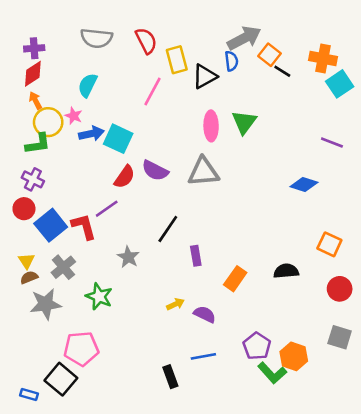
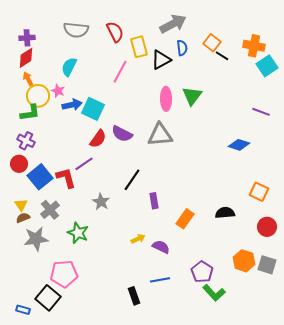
gray arrow: (244, 38) -> (173, 24), moved
orange hexagon: (294, 356) -> (244, 261), moved

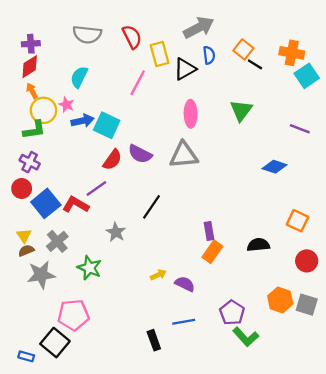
green triangle: (192, 96) -> (241, 110), moved
red L-shape: (66, 178) -> (76, 205), turned -45
purple rectangle: (154, 201) -> (209, 231), moved

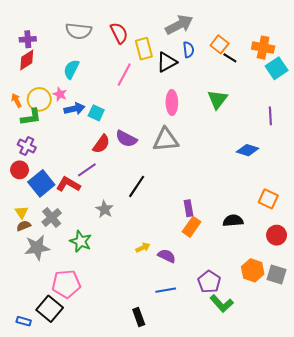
orange arrow: (32, 91) -> (16, 100), moved
cyan square: (107, 125) -> (96, 113), size x0.7
purple line: (300, 129) -> (270, 116), turned 66
black rectangle: (154, 340) -> (139, 317), moved

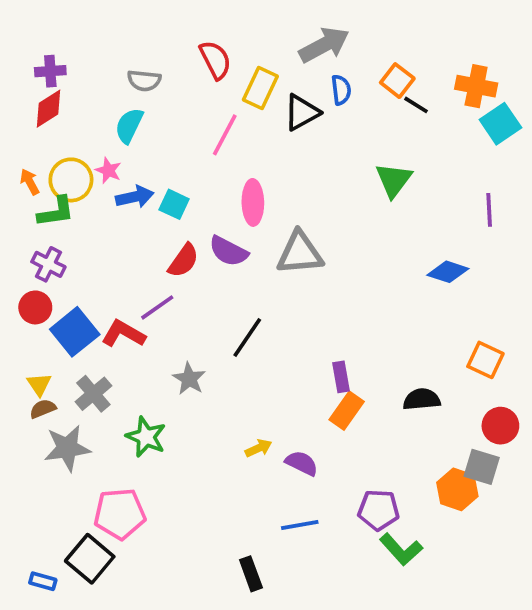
gray semicircle: (79, 31) -> (144, 81), moved, size x0.7
yellow rectangle: (144, 49) -> (260, 88), turned 40
pink ellipse: (172, 102) -> (253, 202), moved
gray square: (277, 275) -> (482, 467), moved
purple pentagon: (209, 282) -> (379, 510), turned -30

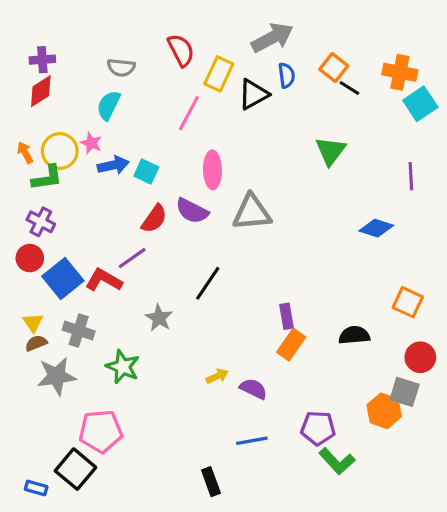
gray cross: (93, 394) -> (79, 330), turned -32

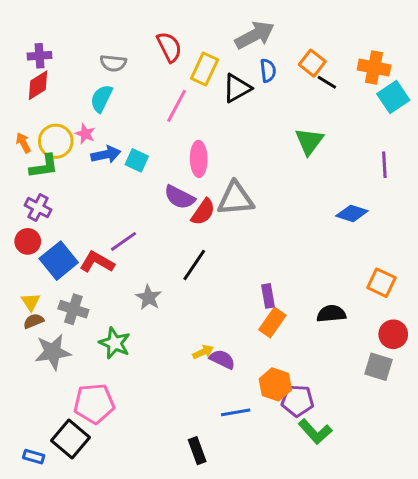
red semicircle: (154, 219) -> (203, 212), moved
purple semicircle: (253, 389) -> (222, 359), moved
orange hexagon: (384, 411) -> (275, 384), moved

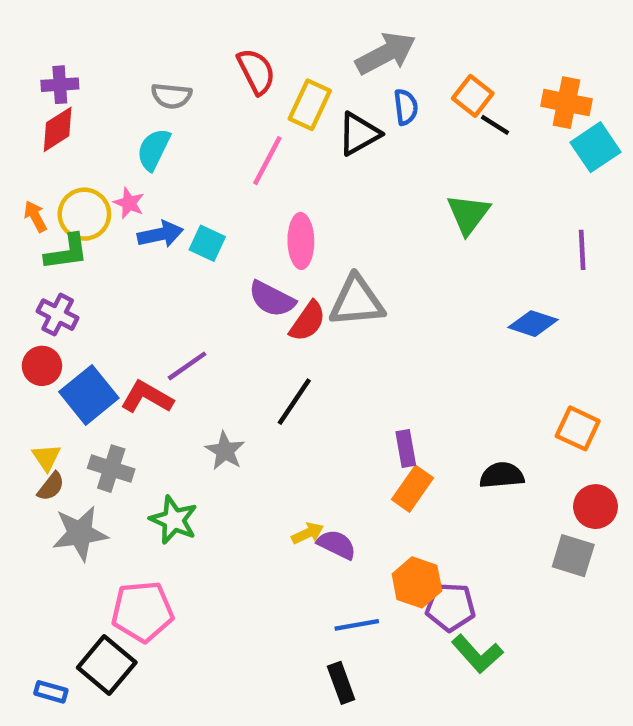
brown semicircle: (34, 321) -> (51, 486), turned 150
black rectangle: (197, 451) -> (341, 683), moved

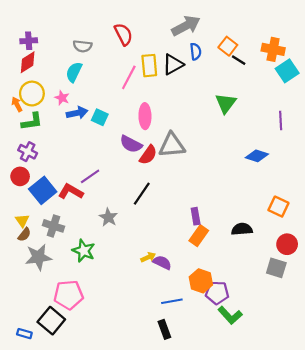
yellow rectangle: (310, 105) -> (149, 66), moved, turned -30
yellow circle: (84, 214) -> (32, 94), moved

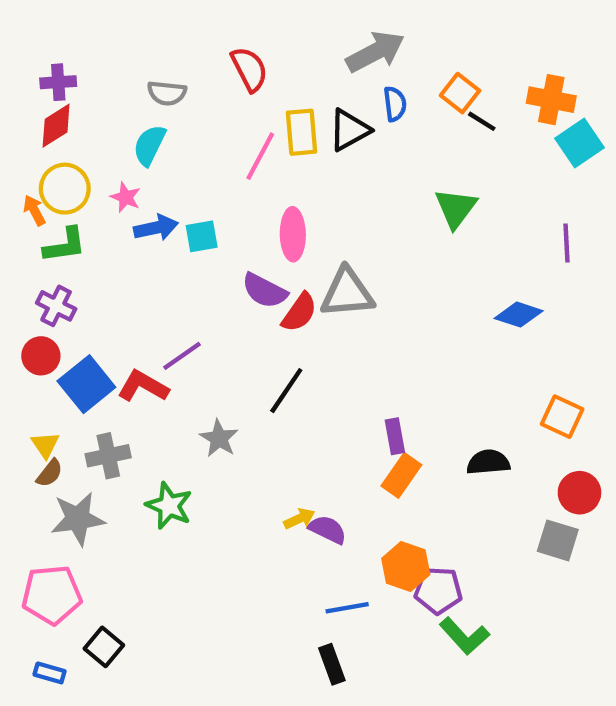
cyan square: (100, 117) -> (202, 236), turned -35
gray cross: (53, 226) -> (108, 456), turned -30
pink pentagon: (69, 295) -> (52, 595), moved
black square: (51, 321) -> (104, 647), size x0.7

